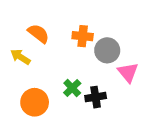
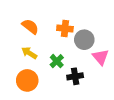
yellow arrow: (20, 57) -> (29, 53), moved
green cross: (72, 88) -> (57, 61), moved

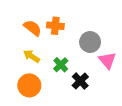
orange cross: (65, 28) -> (55, 26), moved
black cross: (75, 76) -> (80, 81), turned -35

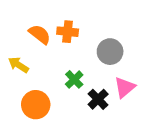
yellow arrow: (31, 56) -> (18, 65), moved
pink triangle: (107, 60) -> (125, 87), moved, turned 30

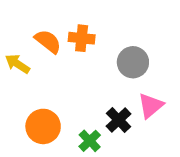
yellow arrow: (18, 65) -> (17, 64), moved
green cross: (74, 79) -> (90, 141), moved

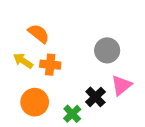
orange cross: (82, 38) -> (50, 65), moved
yellow arrow: (17, 64) -> (23, 61), moved

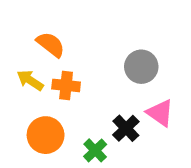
pink triangle: (121, 85) -> (160, 113), turned -45

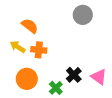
gray circle: (141, 67) -> (83, 15), moved
pink triangle: (160, 113) -> (99, 77), moved

